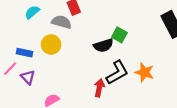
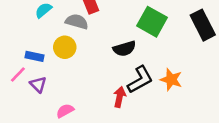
green square: (119, 35) -> (152, 22), moved, size x1.6

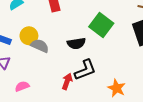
gray semicircle: (77, 22) -> (40, 46), moved
orange star: (171, 80) -> (117, 88), moved

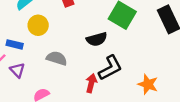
yellow circle: (29, 36) -> (38, 25), moved
gray semicircle: (40, 46) -> (57, 58), moved

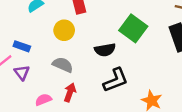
yellow circle: (38, 25) -> (64, 30), moved
red arrow: (91, 83) -> (70, 92), moved

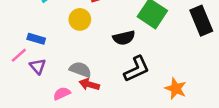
gray semicircle: (63, 65) -> (80, 70), moved
red arrow: (70, 92) -> (89, 84), turned -90

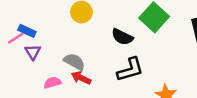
black semicircle: (124, 38) -> (122, 37), turned 30
blue rectangle: (36, 39) -> (27, 31), moved

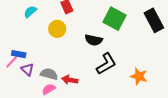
gray semicircle: (74, 62) -> (49, 74), moved

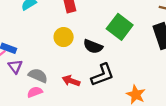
yellow circle: (57, 29) -> (64, 37), moved
red arrow: (70, 80) -> (71, 81), moved

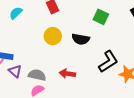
green square: (120, 27) -> (101, 17), size x0.7
black L-shape: (102, 75) -> (108, 62), moved

